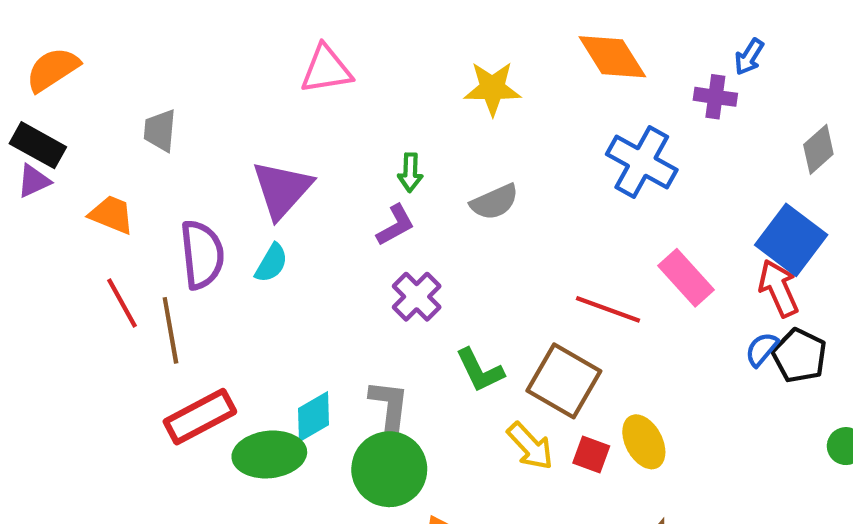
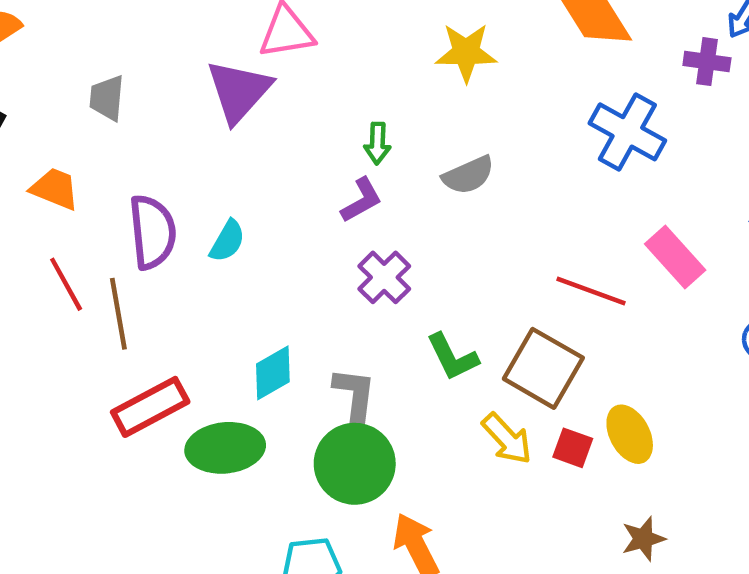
purple triangle: (282, 189) -> (239, 91), moved
cyan diamond: (314, 417) -> (273, 373), moved

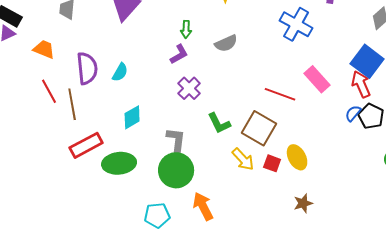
cyan diamond: (273, 373) -> (132, 117), moved

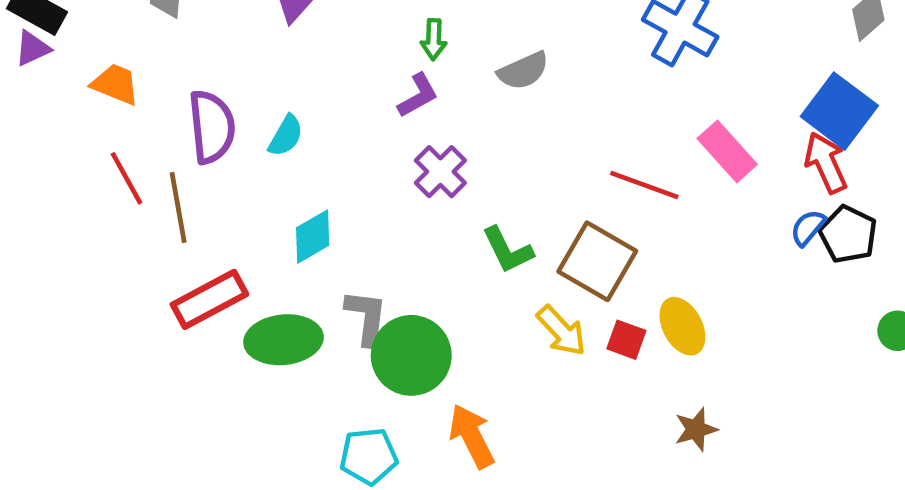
gray L-shape: (176, 140) -> (366, 317), moved

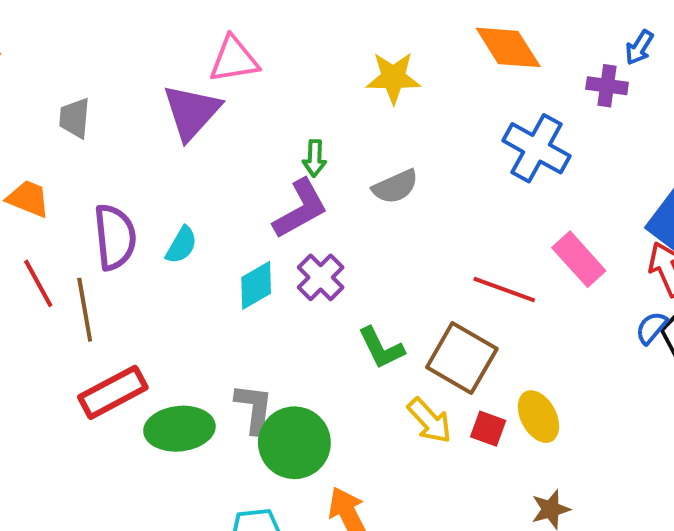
purple L-shape: (418, 95) -> (300, 209), size x1.5
cyan diamond: (313, 237) -> (256, 285), moved

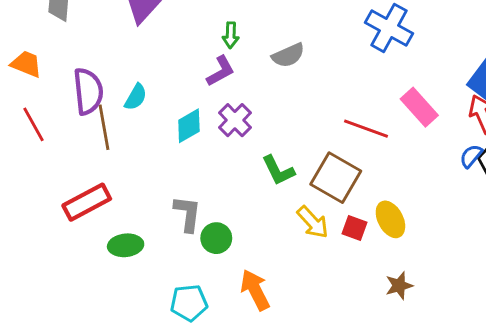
purple L-shape: (300, 209) -> (221, 71), size x0.7
brown line: (85, 310) -> (104, 127), moved
green ellipse: (179, 429) -> (126, 245), moved, size x0.7
green circle: (294, 443) -> (216, 238), size x0.6

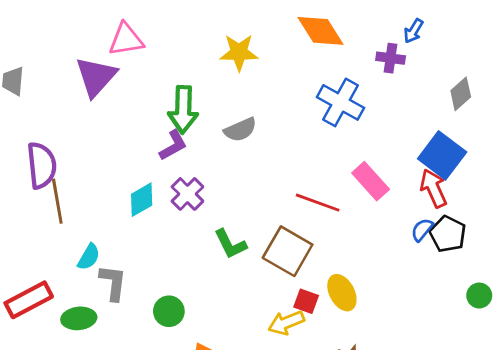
green arrow: (231, 35) -> (183, 110), size x1.8
cyan semicircle: (136, 97) -> (89, 257), moved
red rectangle: (87, 202) -> (29, 300), moved
gray L-shape: (187, 214) -> (113, 283), moved
yellow arrow: (313, 222) -> (286, 323), moved, turned 111

